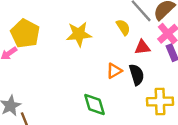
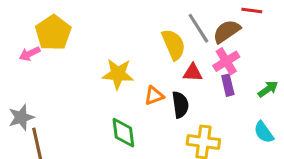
yellow semicircle: (123, 27) -> (174, 45), size x1.5
yellow star: (79, 34) -> (118, 74), moved

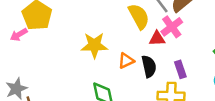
pink cross: (226, 61) -> (172, 27), moved
purple rectangle: (228, 85) -> (180, 69), moved

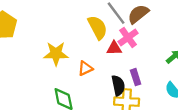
black semicircle: (149, 66) -> (118, 85), moved

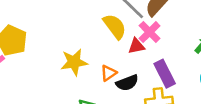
purple rectangle: (136, 77) -> (165, 74), size x1.5
black semicircle: (118, 85) -> (127, 83), moved, turned 90

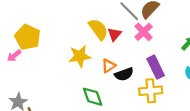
yellow semicircle: (115, 26) -> (98, 29), moved
red triangle: (136, 46) -> (114, 34), moved, turned -40

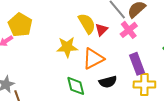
orange triangle: (108, 66) -> (93, 59), size x1.6
black semicircle: (124, 74) -> (108, 82), moved
yellow cross: (151, 91) -> (144, 85), moved

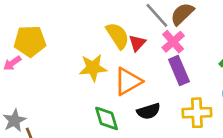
yellow pentagon: (20, 25) -> (30, 41), turned -30
purple rectangle: (137, 64) -> (179, 70), moved

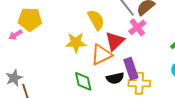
red triangle: (137, 43) -> (115, 41), moved, size x1.5
purple rectangle: (179, 70) -> (131, 69), moved
yellow cross: (197, 113) -> (139, 83), moved

